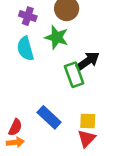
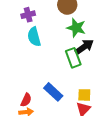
purple cross: (28, 16) -> (28, 15), moved, turned -32
green star: (57, 37) -> (76, 28), moved

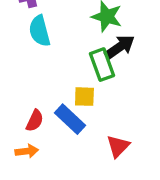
yellow square: (84, 95) -> (84, 97), moved
red semicircle: (26, 100) -> (35, 121), moved

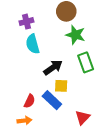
black arrow: (120, 47) -> (53, 67), moved
green rectangle: (102, 65) -> (86, 62), moved

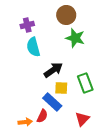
green rectangle: (86, 62) -> (85, 83), moved
red semicircle: (30, 101) -> (42, 116), moved

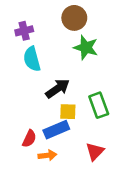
blue rectangle: (52, 102) -> (56, 130), turned -66
red semicircle: (42, 116) -> (29, 139), moved
orange arrow: (25, 122) -> (47, 155), moved

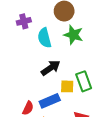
cyan semicircle: (32, 59) -> (44, 38), moved
yellow square: (68, 112) -> (67, 86), moved

